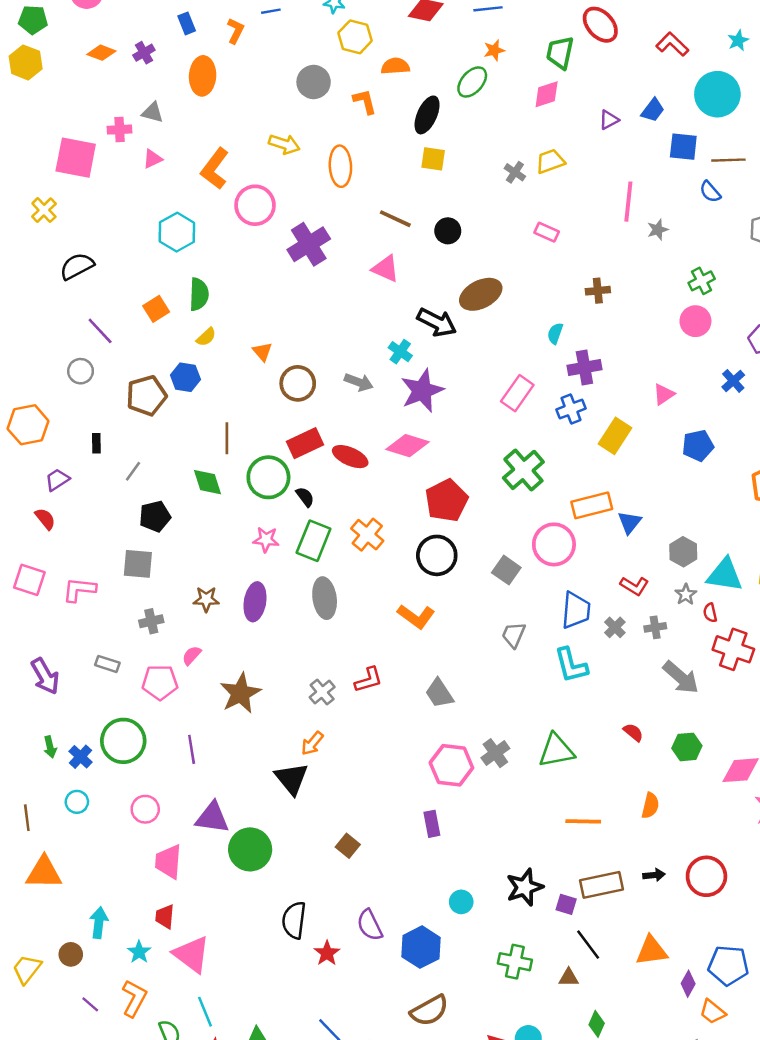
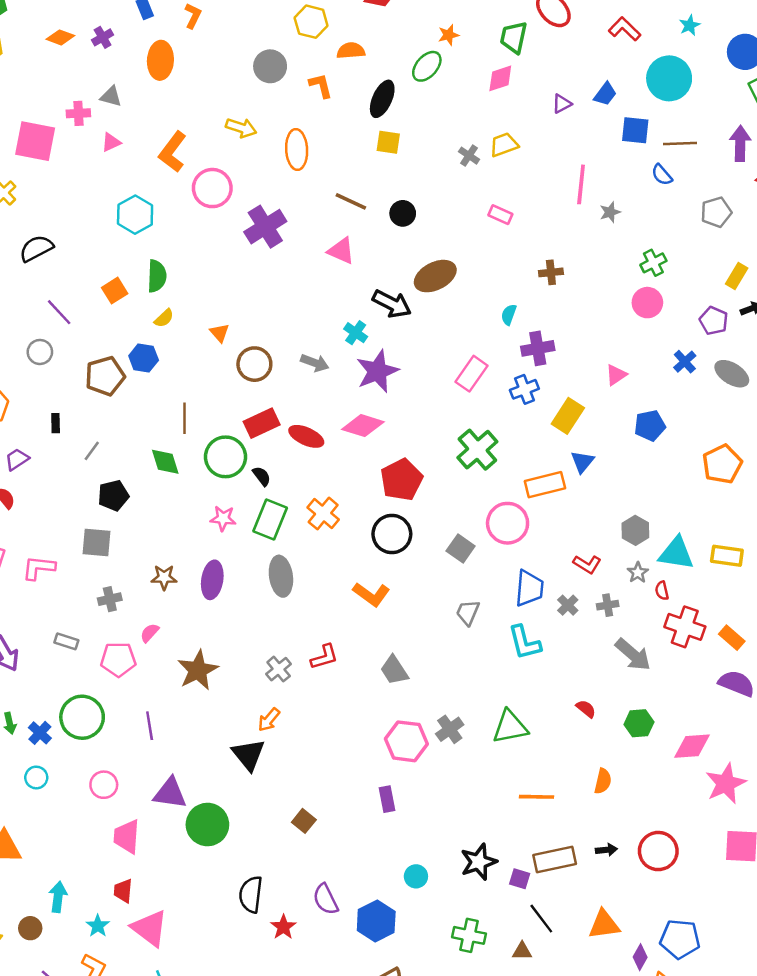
blue triangle: (630, 522) -> (582, 462), moved

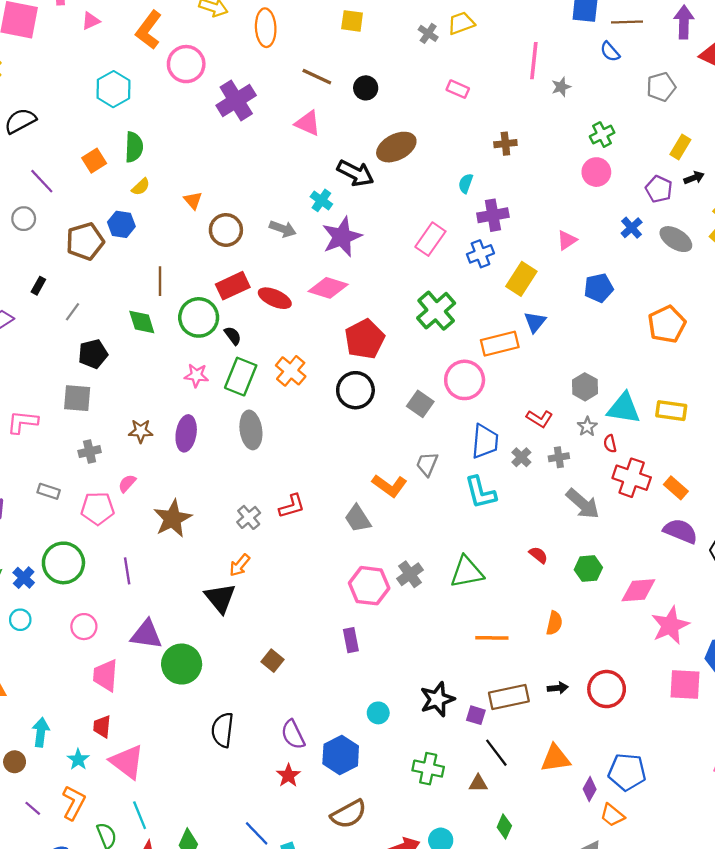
black rectangle: (56, 423) -> (38, 286), turned 30
orange L-shape: (371, 594) -> (390, 486), moved
red star: (283, 927) -> (288, 775), moved

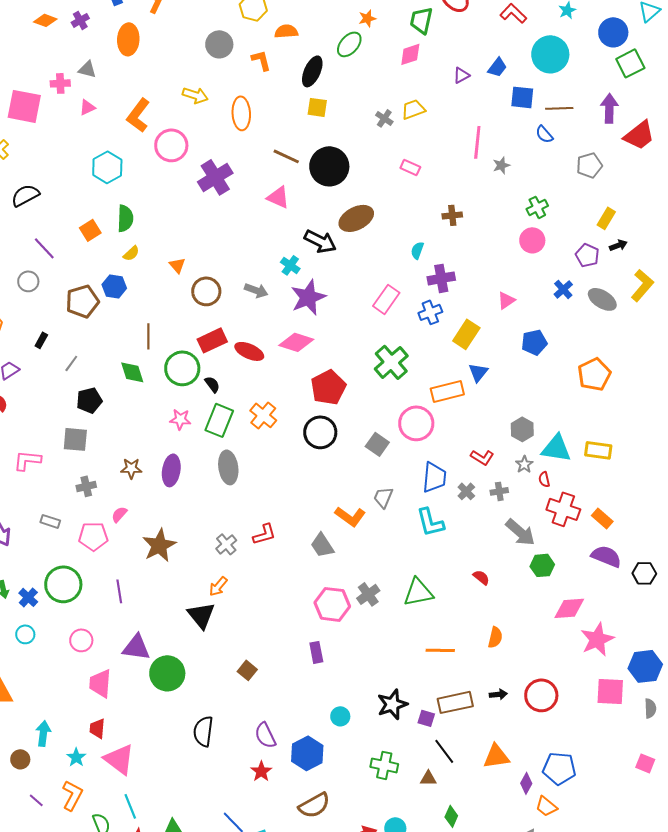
black circle: (366, 88) -> (329, 166), size x1.8
green hexagon: (588, 569) -> (542, 565), moved

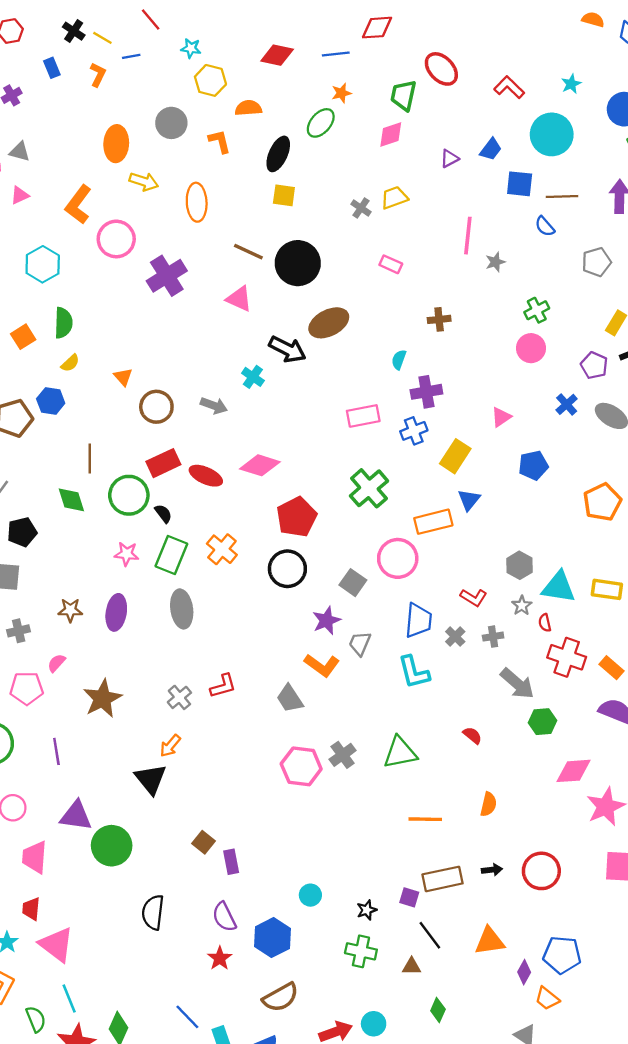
orange ellipse: (128, 39) -> (116, 144), moved
purple star: (308, 297) -> (326, 620), moved, size x0.7
pink rectangle: (386, 299) -> (363, 416), turned 44
purple rectangle: (316, 652) -> (231, 862), moved
black star: (392, 704) -> (367, 910), moved, size x0.6

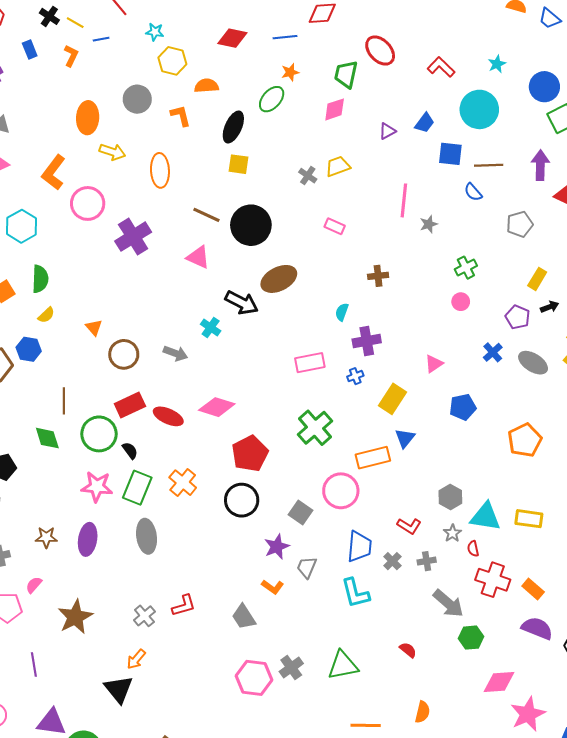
pink circle: (531, 348) -> (461, 302), size x0.7
blue cross: (414, 431) -> (355, 376), size x0.7
pink star: (127, 554) -> (97, 487), size x1.4
orange L-shape: (322, 665) -> (273, 587), size x0.7

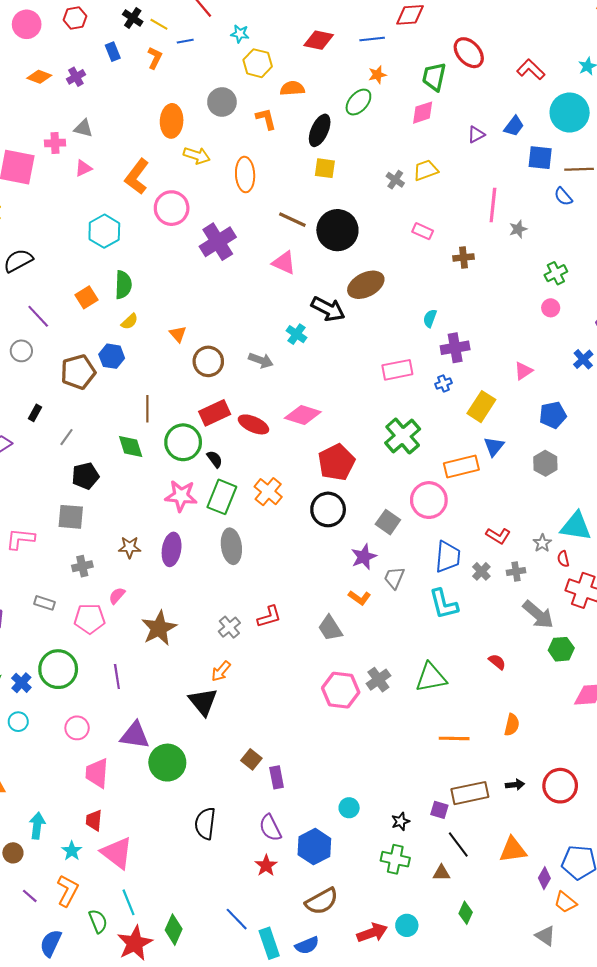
brown cross: (378, 276) -> (464, 257), moved
gray hexagon: (450, 497) -> (545, 463), moved

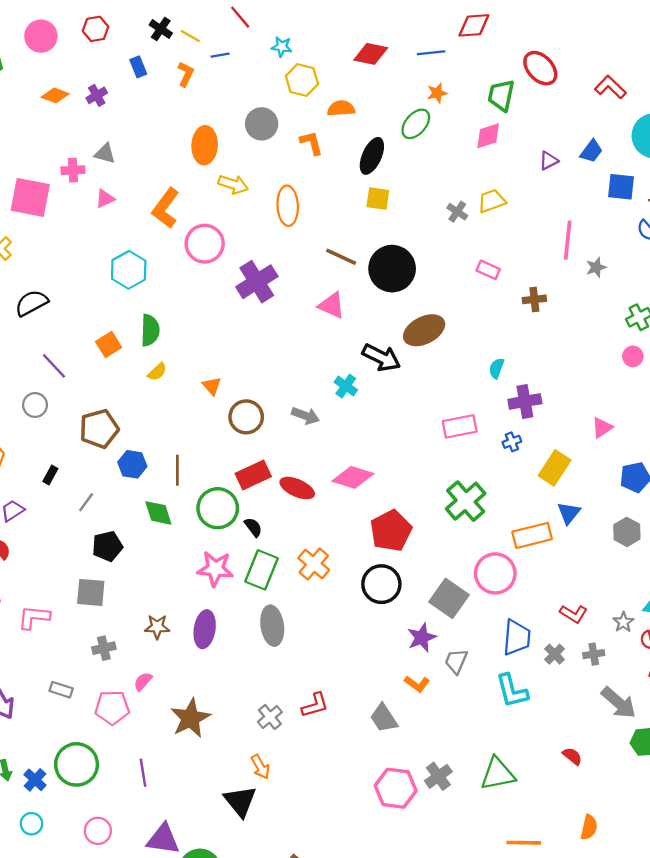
blue hexagon: (112, 356) -> (132, 464), moved
gray square: (388, 522) -> (449, 598), size x1.4
orange arrow: (221, 671) -> (260, 767), turned -70

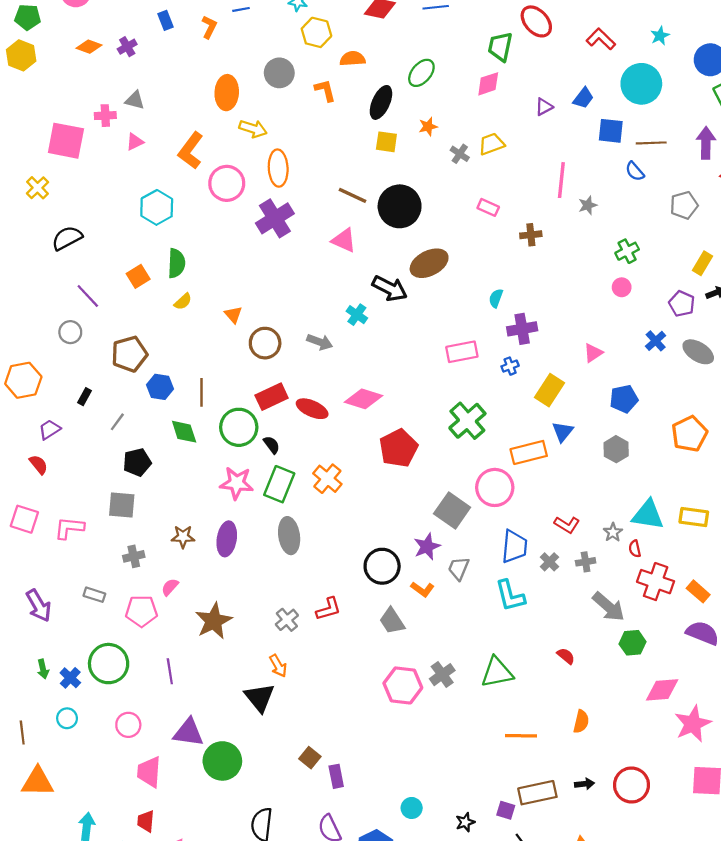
orange star: (437, 93) -> (428, 126), moved
orange ellipse: (288, 206) -> (278, 168), moved
black circle: (381, 584) -> (382, 566), moved

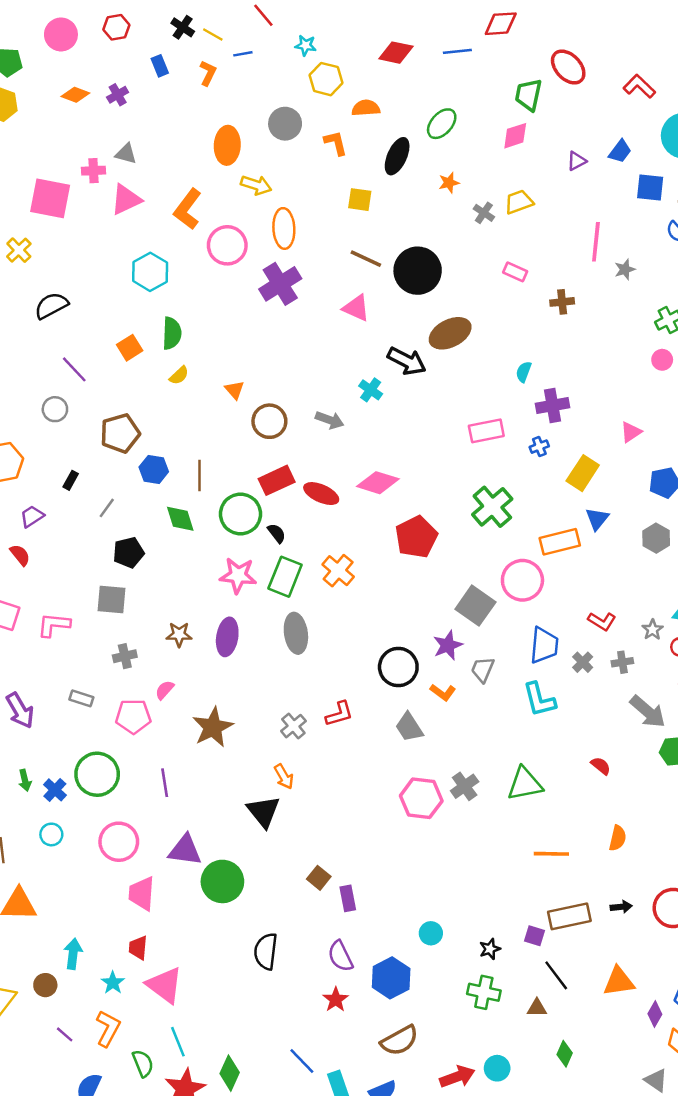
pink triangle: (135, 142) -> (126, 200), size x1.6
yellow square: (386, 142) -> (360, 200), moved
pink circle: (128, 725) -> (119, 842), size x1.4

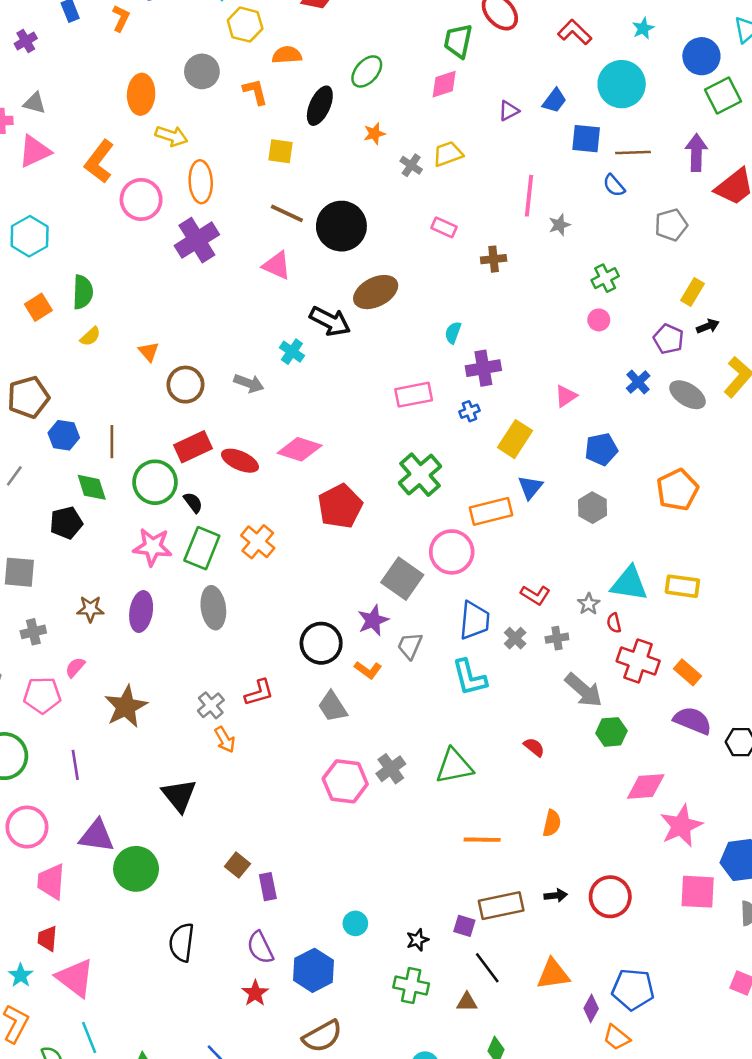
cyan hexagon: (150, 272) -> (30, 236), moved
black pentagon: (128, 553) -> (66, 523), moved
orange arrow: (284, 777) -> (225, 740), moved

